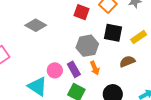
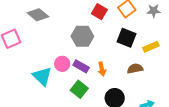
gray diamond: (36, 25) -> (38, 15), moved
gray hexagon: (87, 46) -> (82, 36), moved
purple rectangle: (74, 69) -> (81, 66), turned -42

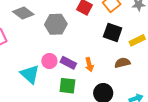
gray hexagon: (82, 36) -> (56, 24), moved
green square: (79, 89) -> (67, 86), turned -30

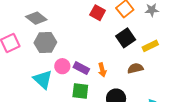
gray hexagon: (56, 24) -> (45, 42), moved
black square: (113, 32) -> (126, 38), turned 36

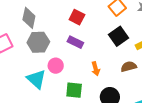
red square: (98, 13) -> (77, 17), moved
gray diamond: (36, 18) -> (29, 18), turned 65
purple rectangle: (81, 68) -> (75, 42), moved

